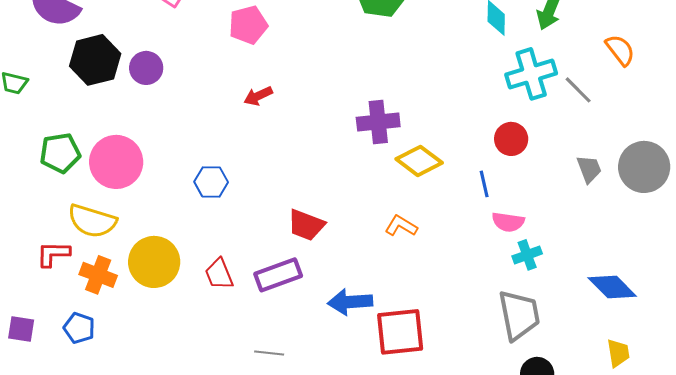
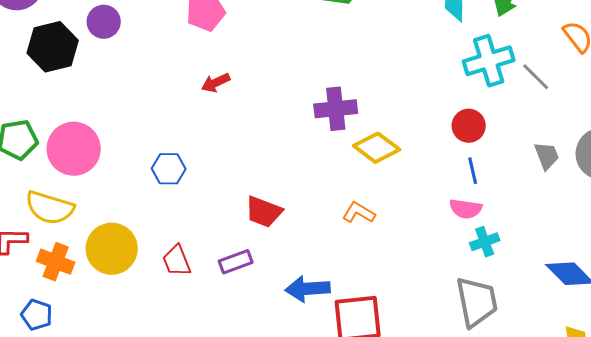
purple circle: (146, 68) -> (104, 22), moved
blue line: (484, 184) -> (473, 171), moved
purple rectangle: (278, 275) -> (236, 262), size x0.7

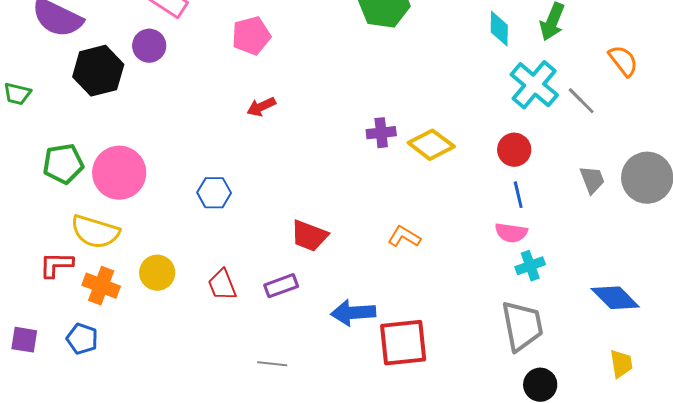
cyan cross: (489, 61) -> (534, 85), turned -33
purple cross: (336, 109) -> (381, 133), size x0.7
yellow diamond: (377, 148) -> (431, 145), moved
yellow circle: (112, 249) -> (157, 273), size x0.7

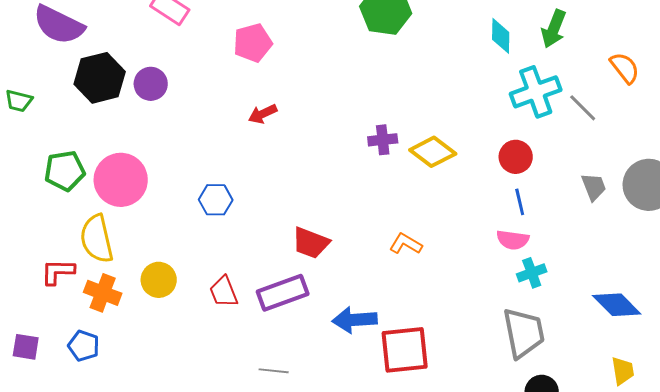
purple circle: (149, 46) -> (151, 84), moved
cyan cross: (534, 85) -> (536, 92), turned 30
yellow semicircle: (95, 232) -> (97, 239), turned 60
purple rectangle: (281, 286) -> (283, 293), size x1.5

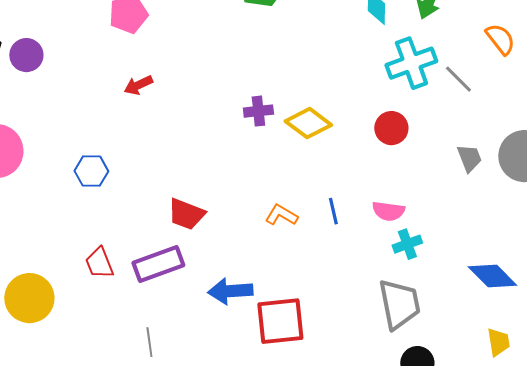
blue line: (520, 202) -> (333, 211), moved
yellow circle: (159, 280) -> (29, 298), moved, size x1.4
gray line: (274, 371) -> (149, 342), turned 76

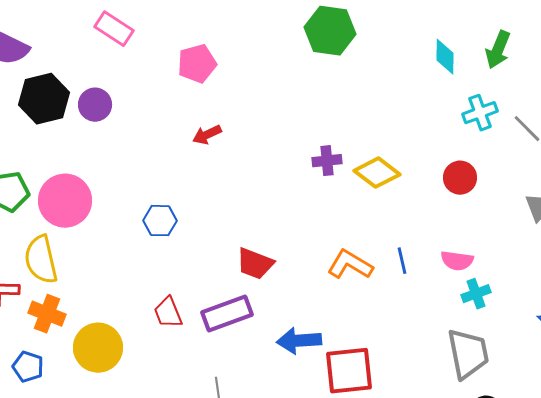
cyan cross: (411, 63) -> (480, 113), size x0.7
orange L-shape: (281, 215) -> (350, 265), size x1.4

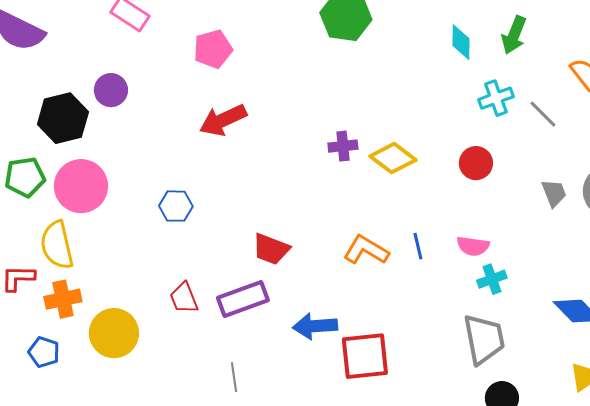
black hexagon: (44, 99) -> (63, 118), moved
red arrow: (207, 135) -> (223, 120), size x1.6
orange cross: (47, 314) -> (63, 299), turned -33

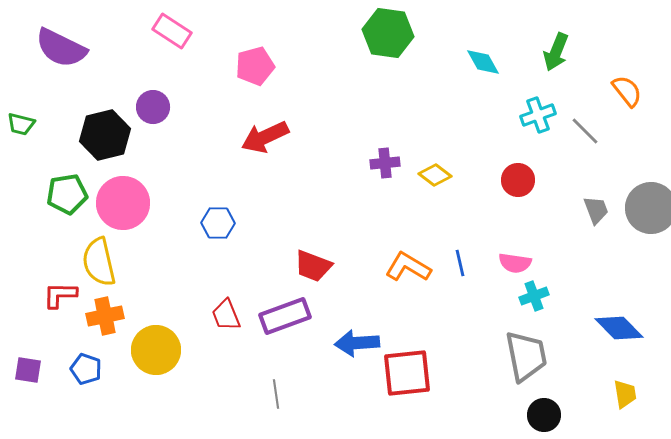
cyan diamond: (461, 42) -> (483, 62), moved, turned -30
yellow diamond: (393, 158) -> (435, 175), size x0.7

